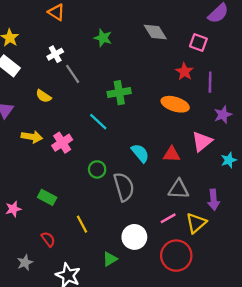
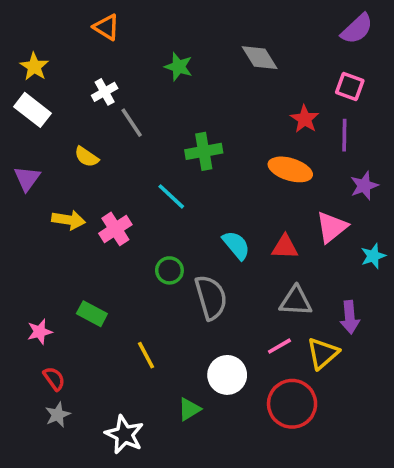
pink square: (198, 42) -> (350, 87), moved
red semicircle: (48, 239) -> (54, 379), moved

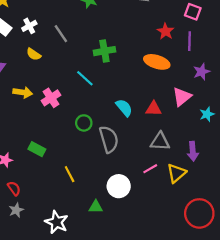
white cross: (105, 92) -> (29, 26), moved
red circle: (292, 404) -> (199, 213), moved
green triangle: (189, 409) -> (96, 207), turned 32

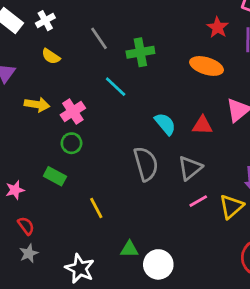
gray line: (61, 34) -> (99, 38), moved
green circle: (84, 123) -> (71, 143), moved
gray triangle: (160, 141) -> (190, 168), moved, turned -42
white circle: (119, 186) -> (158, 264), moved

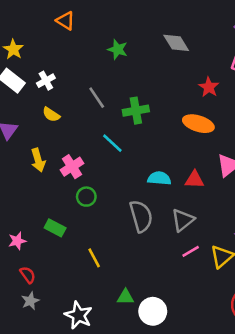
yellow arrow: (37, 105) -> (38, 160), turned 65
cyan semicircle: (165, 124) -> (159, 178), turned -45
green circle: (71, 143) -> (86, 197), moved

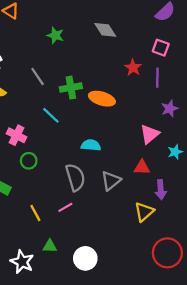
orange ellipse: (198, 124) -> (102, 99), moved
pink cross: (72, 167) -> (17, 135), turned -30
red triangle: (194, 180) -> (142, 167), moved
pink line: (191, 251) -> (65, 207), moved
green triangle: (125, 297) -> (50, 246), moved

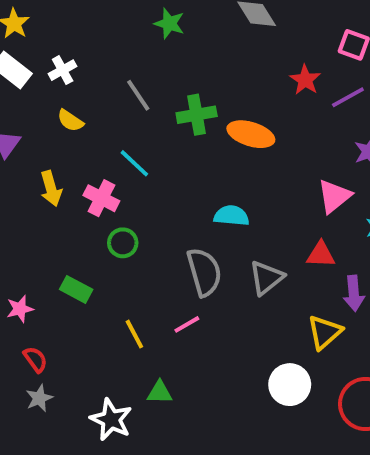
purple line: (157, 78) -> (348, 97), turned 60
cyan line: (51, 115) -> (134, 163), moved
white circle: (85, 258) -> (290, 385), moved

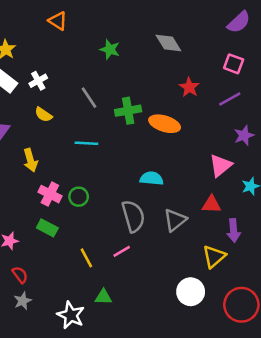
red star: (305, 80) -> (189, 87), moved
cyan line: (134, 163) -> (86, 143), turned -40
pink cross: (101, 198) -> (50, 194), moved

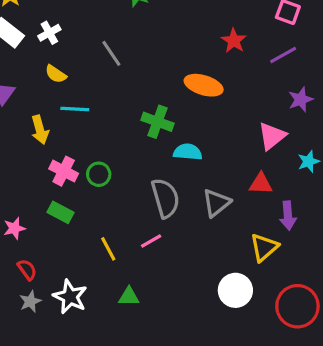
green cross: (128, 111) -> (157, 122), moved, turned 30
cyan line: (86, 143) -> (75, 109), moved
white star: (71, 315) -> (70, 297), moved

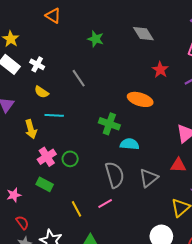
white cross: (49, 33) -> (37, 64), turned -32
pink cross: (64, 171) -> (47, 157), turned 30

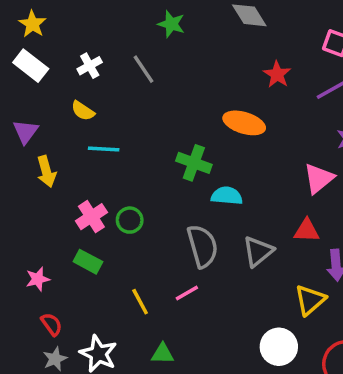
white cross: (37, 64) -> (90, 66), moved, turned 32
gray line: (79, 78) -> (143, 69), moved
yellow arrow: (31, 129) -> (46, 172), moved

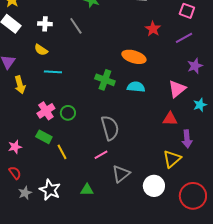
white cross: (90, 66) -> (45, 24), turned 32
cyan semicircle: (227, 196) -> (136, 87), moved
gray triangle: (258, 251) -> (121, 174), moved
yellow line: (140, 302) -> (62, 152), moved
red semicircle: (52, 324) -> (15, 173), moved

